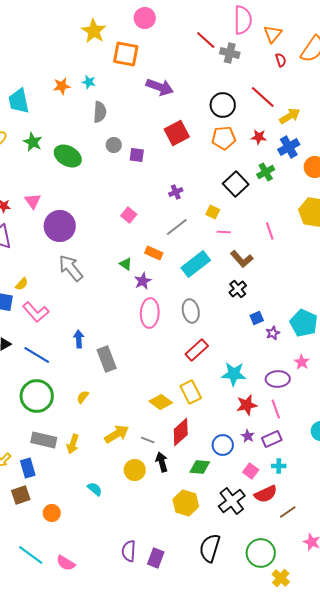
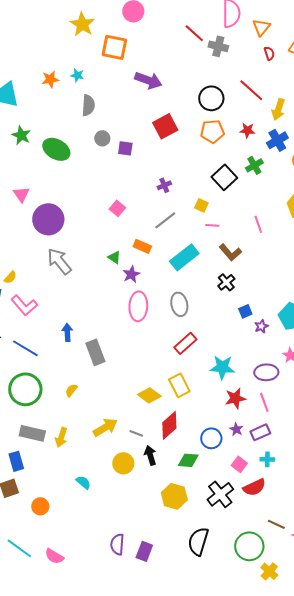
yellow arrow: (290, 116) -> (278, 109), turned 140
brown line: (288, 512) -> (276, 524), moved, turned 60

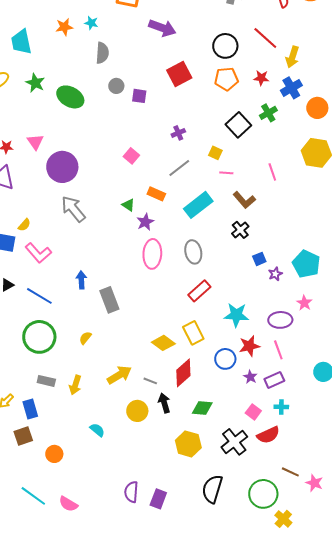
gray rectangle: (32, 433) -> (46, 381), size x0.7
blue circle: (211, 438) -> (225, 359), moved

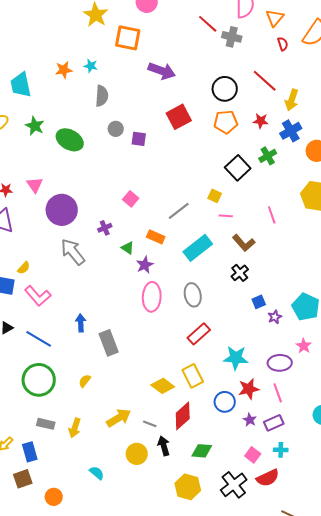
purple cross: (178, 133) -> (105, 228), moved

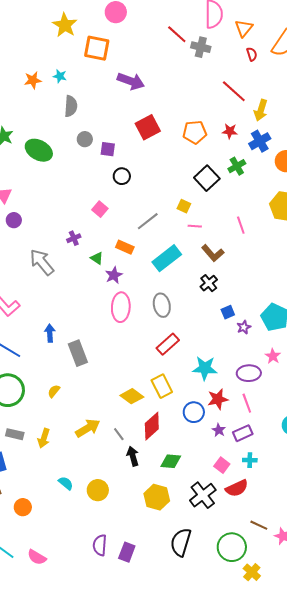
black circle: (225, 89) -> (122, 176), moved, size x0.7
purple circle: (62, 210) -> (14, 220), moved, size x0.5
gray line: (150, 424) -> (119, 434), turned 32
yellow circle: (137, 454) -> (98, 490), moved

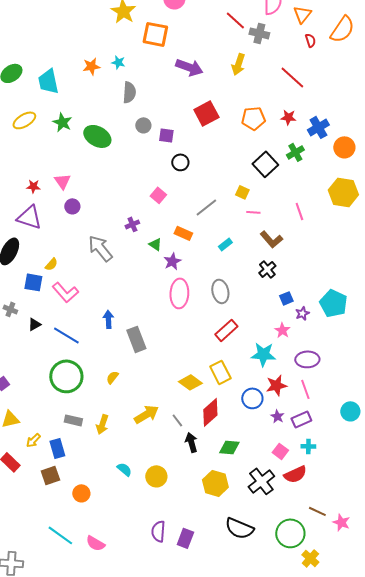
yellow arrow: (261, 110) -> (238, 64), moved
cyan rectangle: (167, 258) -> (225, 244), size x0.5
pink star: (273, 356) -> (282, 330), moved
black semicircle: (181, 542) -> (239, 528), turned -84

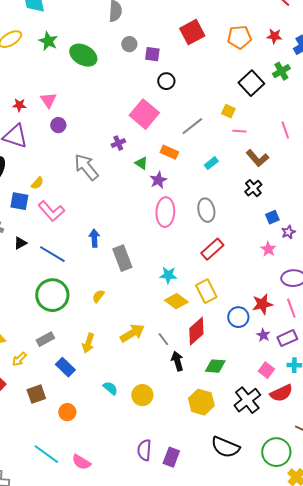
pink square: (158, 195) -> (144, 114), size x1.8
cyan star: (263, 354) -> (168, 275), moved, size x0.7
gray rectangle: (73, 420) -> (45, 339), moved, turned -42
blue rectangle: (57, 448) -> (65, 367), moved, turned -30

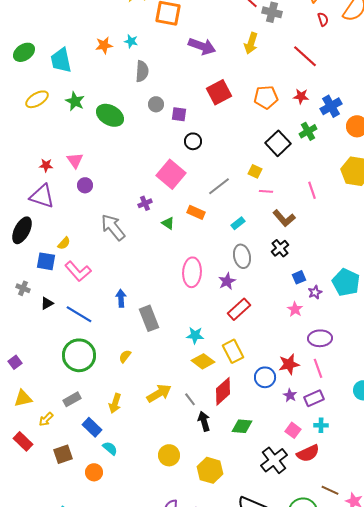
purple star: (158, 180) -> (227, 281), moved
gray ellipse: (206, 210) -> (242, 256), moved
cyan semicircle: (110, 388) -> (110, 448), moved
yellow hexagon: (201, 402) -> (210, 470), moved

